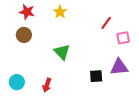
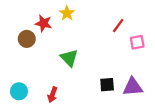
red star: (27, 12) -> (43, 23), moved
purple triangle: (119, 67) -> (133, 87), moved

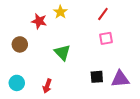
red line: (118, 26) -> (103, 14), moved
brown circle: (27, 39) -> (20, 44), moved
pink square: (137, 42) -> (106, 38), moved

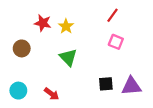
yellow star: (60, 12) -> (66, 26), moved
pink square: (106, 38) -> (116, 42), turned 32
red arrow: (47, 86) -> (52, 94), turned -72

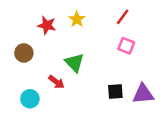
yellow star: (66, 26) -> (77, 19), moved
cyan circle: (18, 91) -> (30, 99), moved
red arrow: (52, 94) -> (56, 82), moved

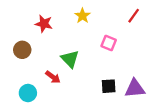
red line: (123, 17) -> (134, 16), moved
yellow star: (77, 19) -> (82, 16), moved
pink square: (126, 46) -> (109, 43), moved

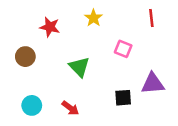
red line: (134, 16) -> (151, 18), turned -42
red arrow: (53, 77) -> (70, 108), moved
purple triangle: (135, 88) -> (153, 84), moved

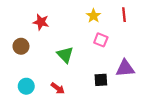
yellow star: (94, 18) -> (93, 16), moved

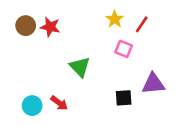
red line: (124, 15) -> (142, 24), moved, turned 40
brown circle: (21, 46) -> (26, 26), moved
red arrow: (58, 88) -> (59, 103), moved

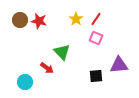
yellow star: (115, 19) -> (76, 19), moved
red line: (142, 24) -> (96, 19), moved
red arrow: (59, 103) -> (47, 68), moved

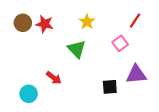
red line: (96, 19) -> (135, 21), moved
pink square: (96, 38) -> (120, 43), moved, turned 32
green triangle: (62, 52) -> (77, 49), moved

